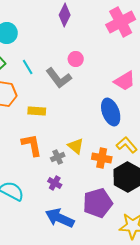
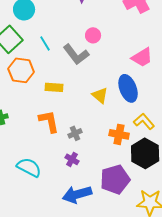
yellow triangle: (76, 146) -> (100, 95), moved
blue arrow: (60, 218) -> (77, 194), turned -40

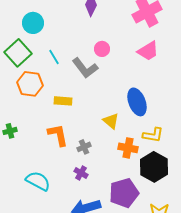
pink trapezoid: (142, 57) -> (148, 51), moved
yellow triangle: (100, 95) -> (111, 121), moved
yellow L-shape: (144, 121) -> (153, 135), turned 140

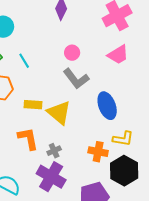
gray L-shape: (85, 68) -> (76, 79), moved
yellow triangle: (111, 121) -> (59, 113), moved, size x1.5
purple cross: (81, 173) -> (51, 177), size x2.0

